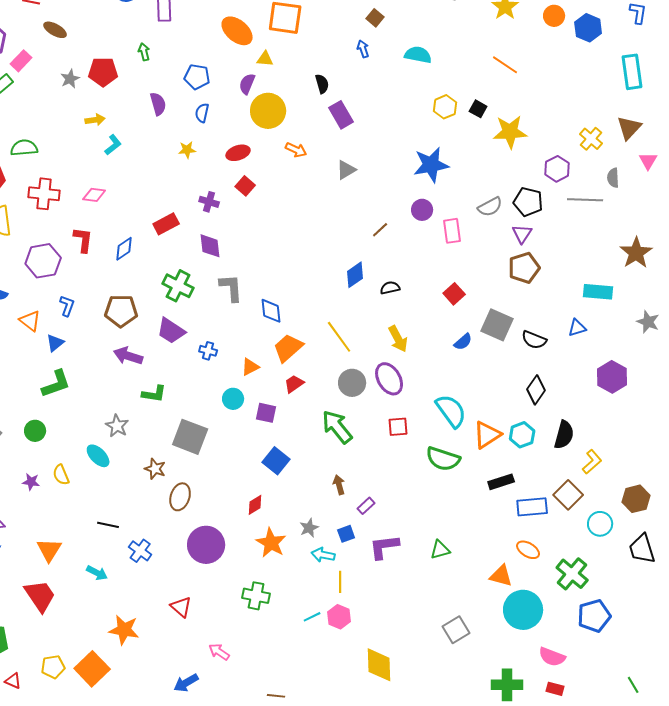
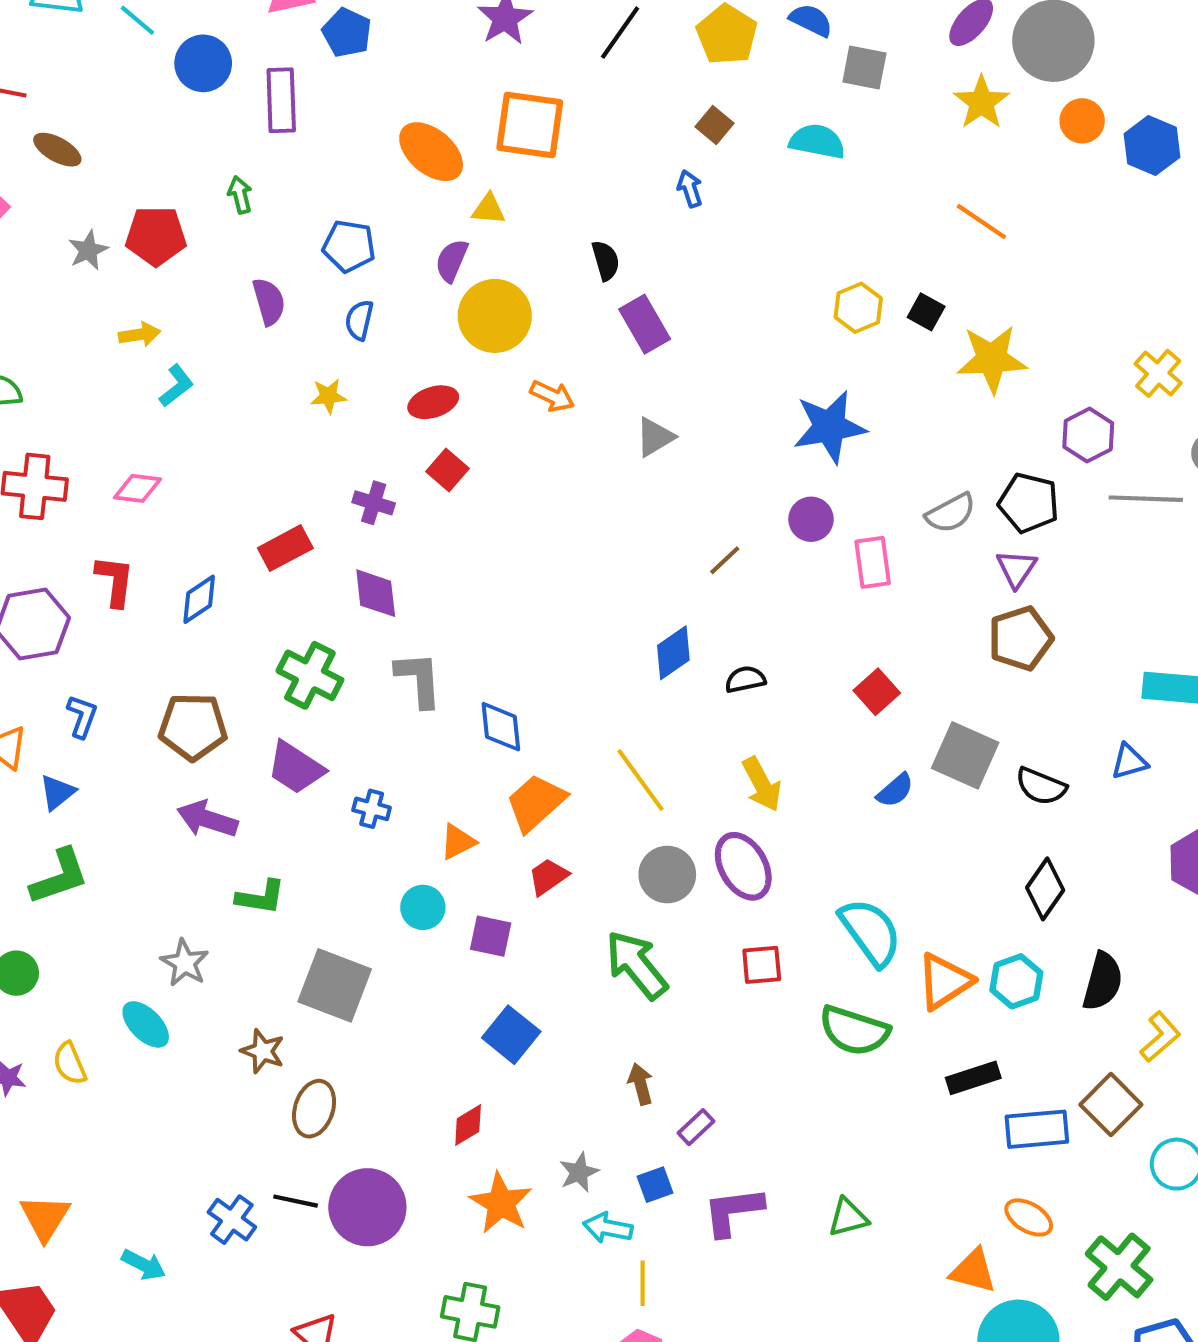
cyan semicircle: (418, 55) -> (817, 141), moved
black line: (108, 525) -> (296, 1201), moved

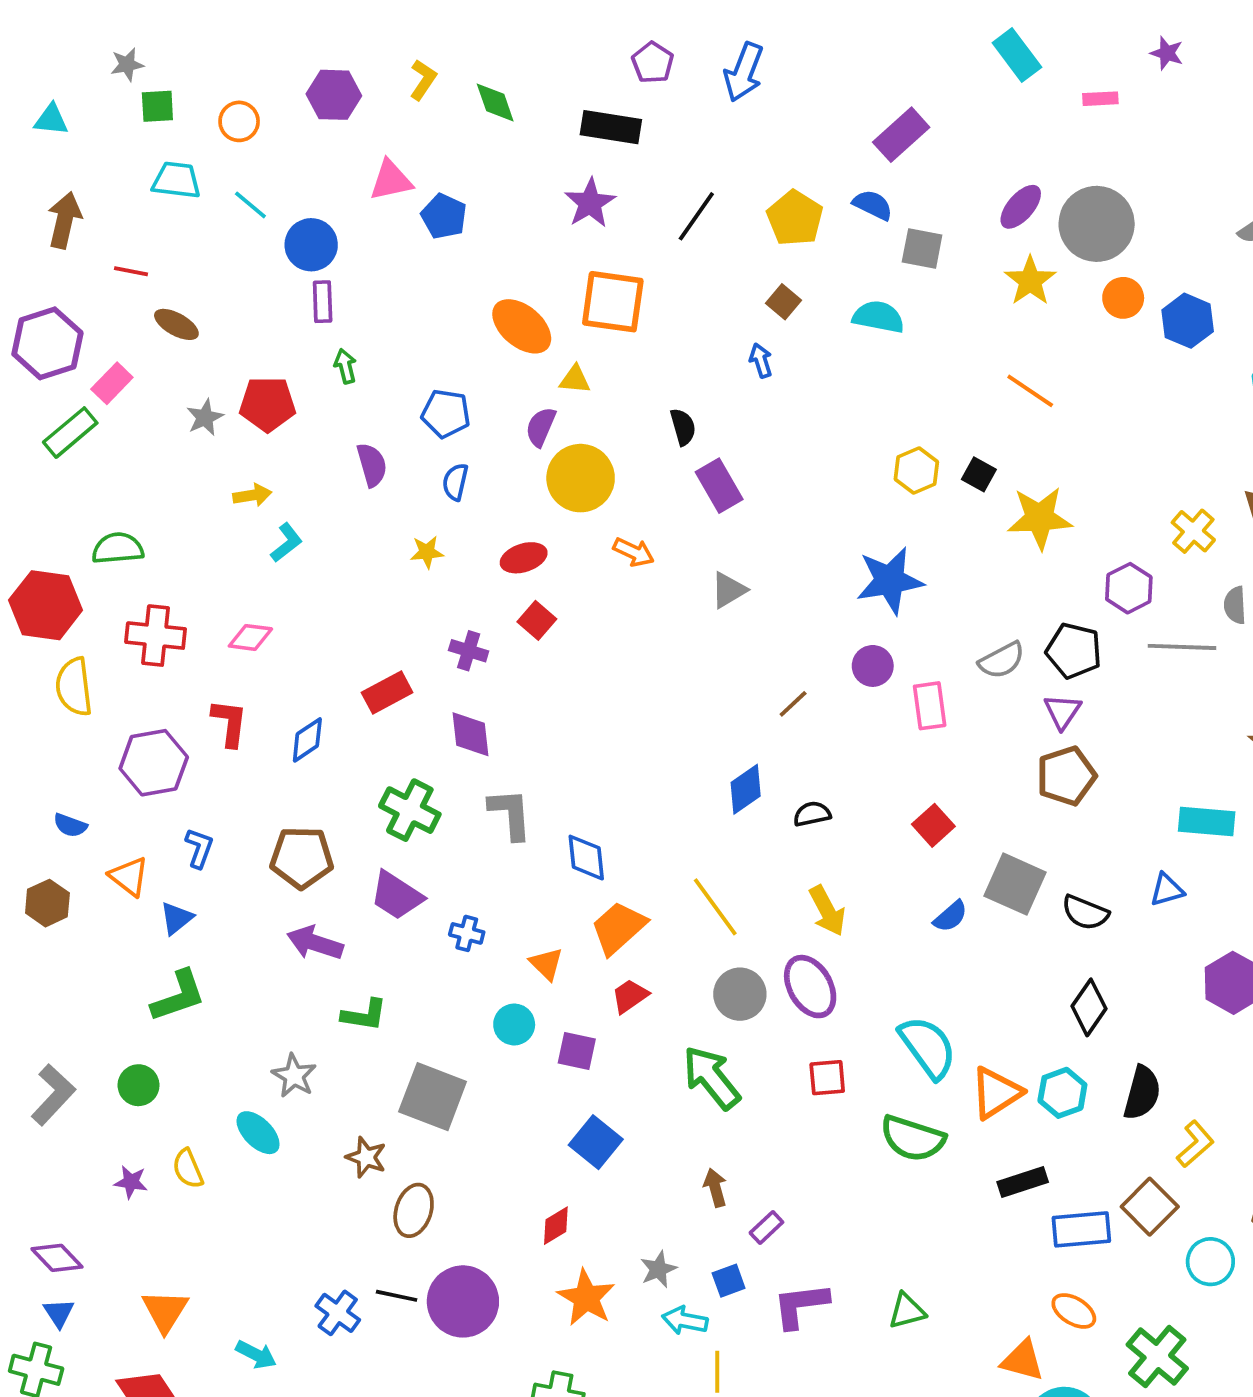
purple rectangle: (281, 100) -> (323, 302), moved, size x0.7
orange triangle: (458, 842) -> (546, 964), turned -48

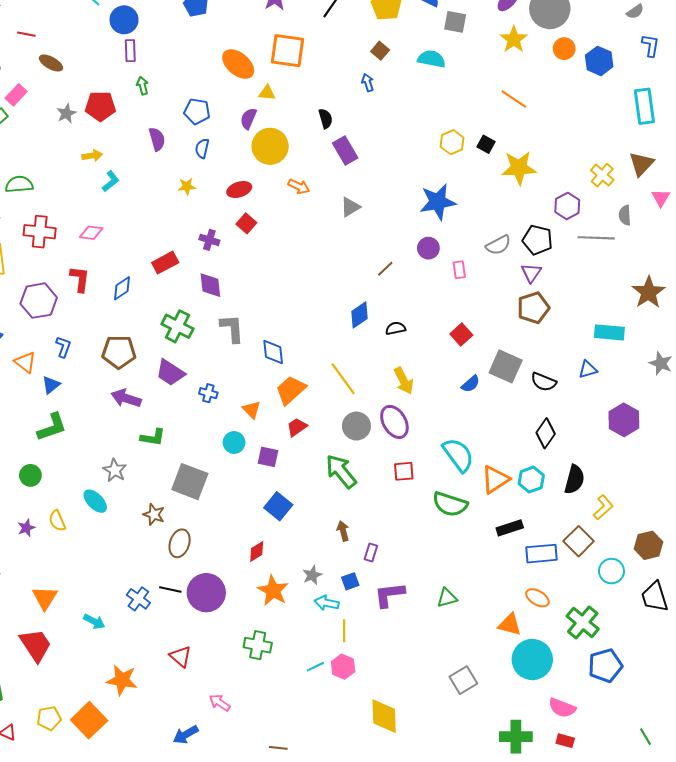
pink rectangle: (930, 706) -> (459, 270), size x0.7
purple star: (131, 1182) -> (26, 528), turned -30
purple rectangle: (766, 1227) -> (371, 553), turned -30

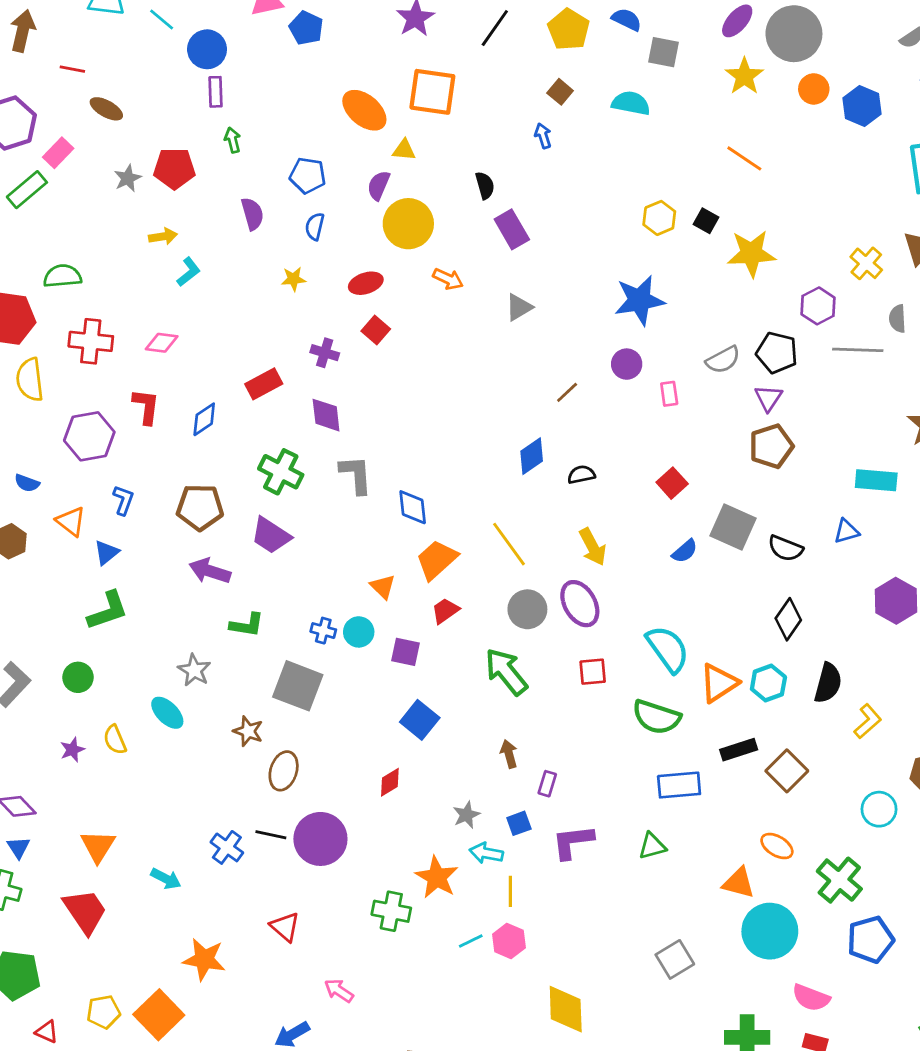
blue cross: (208, 393) -> (323, 631), moved
brown square: (579, 541) -> (787, 771), moved
blue rectangle: (542, 554) -> (679, 785), moved
orange star: (273, 591) -> (437, 877), moved

